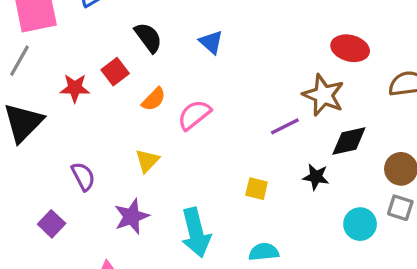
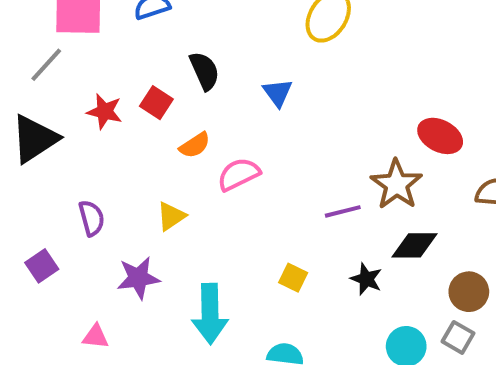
red square: (115, 72) -> (156, 103), turned -32

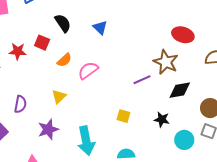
purple semicircle: (92, 218) -> (20, 104), turned 36
black star: (366, 279) -> (162, 119), moved

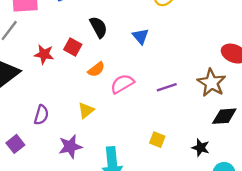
purple line: (142, 80) -> (167, 87), moved

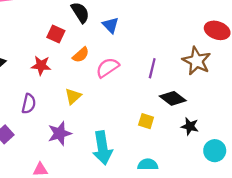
blue triangle: (141, 36) -> (111, 25), moved
red star: (44, 54) -> (41, 65), moved
purple line: (167, 87) -> (152, 68), turned -54
black diamond: (224, 116) -> (173, 98), moved, turned 45

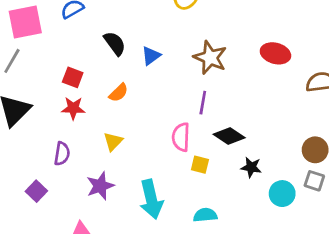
blue triangle: (111, 25) -> (151, 56), turned 42
red square: (56, 34) -> (73, 77), moved
brown star: (197, 61) -> (210, 58), moved
pink semicircle: (107, 68) -> (181, 137), moved, turned -50

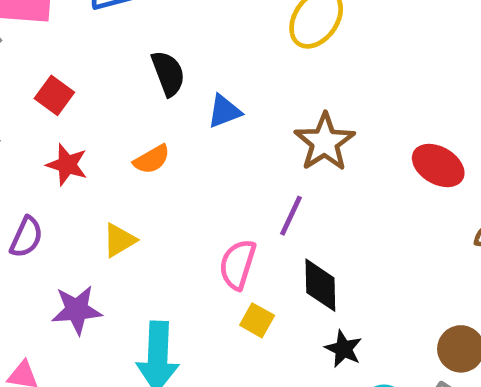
red square: (73, 77) -> (54, 95), moved
black diamond: (229, 136) -> (320, 285), turned 40

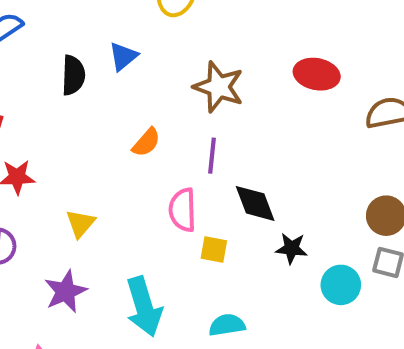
black semicircle: (168, 73) -> (73, 75), turned 42
blue triangle: (224, 111) -> (123, 56), moved
orange semicircle: (152, 159) -> (146, 142), moved

